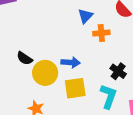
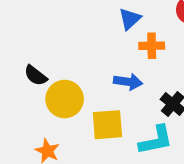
blue arrow: (71, 62) -> (128, 82), moved
cyan L-shape: (108, 96) -> (156, 140), turned 55

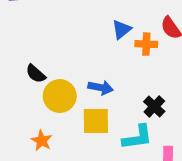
orange cross: (152, 46) -> (146, 44), moved
blue arrow: (128, 82) -> (101, 88), moved

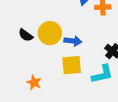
yellow circle: (60, 96) -> (50, 33), moved

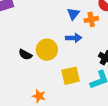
blue arrow: (73, 41) -> (74, 38), moved

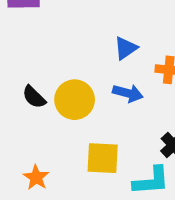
blue triangle: (73, 14) -> (126, 48), moved

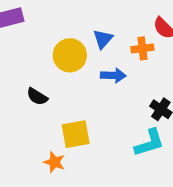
yellow circle: (75, 100) -> (70, 55), moved
yellow square: (103, 158) -> (76, 134), moved

